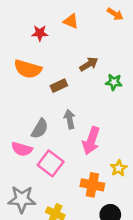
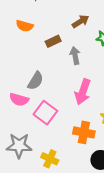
orange semicircle: (28, 69) -> (25, 26), size x0.7
gray arrow: (70, 119) -> (75, 56), moved

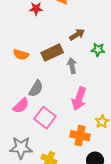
orange semicircle: (25, 26) -> (21, 55), moved
brown rectangle: (53, 41) -> (52, 53), size x1.5
pink semicircle: (19, 99) -> (21, 106), turned -60

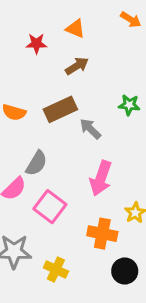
brown arrow: (77, 35) -> (77, 66), moved
gray arrow: (72, 66) -> (90, 129), turned -35

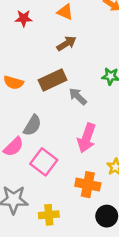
red star: (36, 44) -> (24, 18), moved
yellow cross: (56, 269) -> (49, 215), turned -30

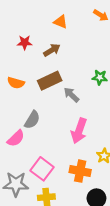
red star: (24, 18) -> (25, 42), moved
brown arrow: (66, 43) -> (52, 50), moved
pink square: (44, 162) -> (42, 169), moved

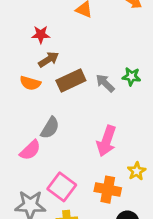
brown arrow: (52, 50) -> (49, 59), moved
gray arrow: (71, 95) -> (105, 83), moved

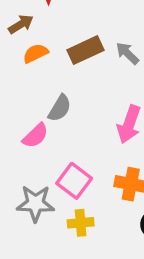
brown arrow: (49, 59) -> (21, 24), moved
orange semicircle: (30, 83) -> (35, 53), turned 138

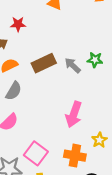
gray semicircle: (60, 108) -> (14, 91), moved

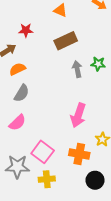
brown rectangle: (44, 63) -> (66, 41), moved
gray arrow: (73, 65) -> (77, 69), turned 35

